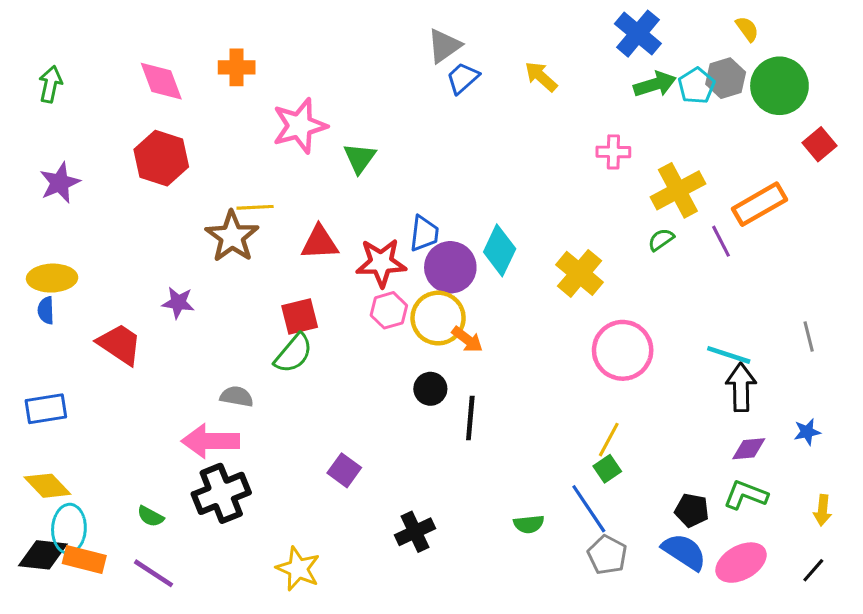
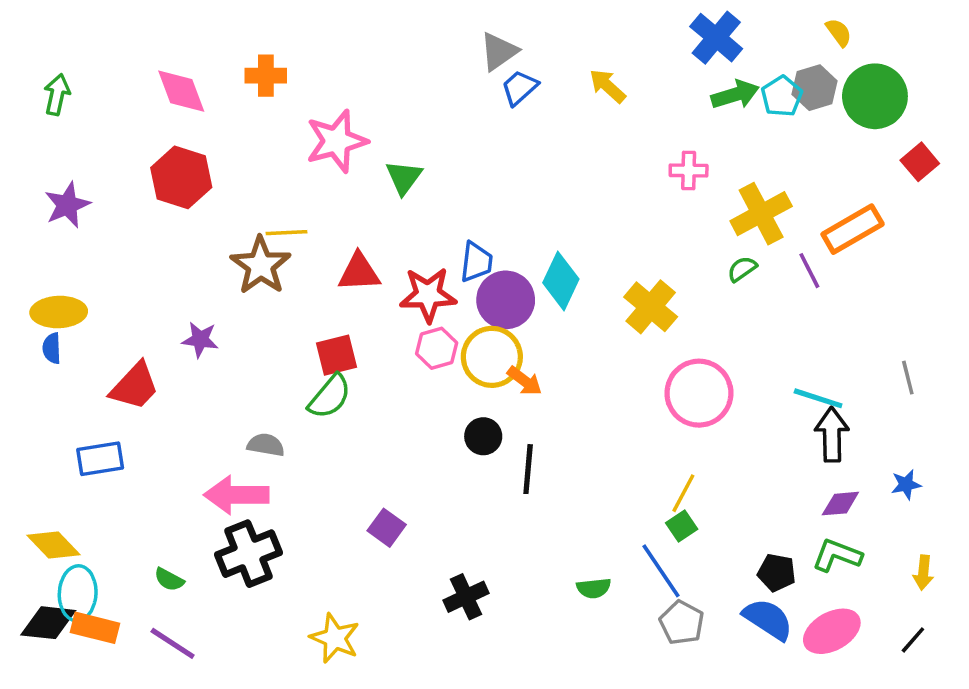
red trapezoid: (120, 344) -> (135, 386), turned 99
blue rectangle: (46, 409) -> (100, 459), moved

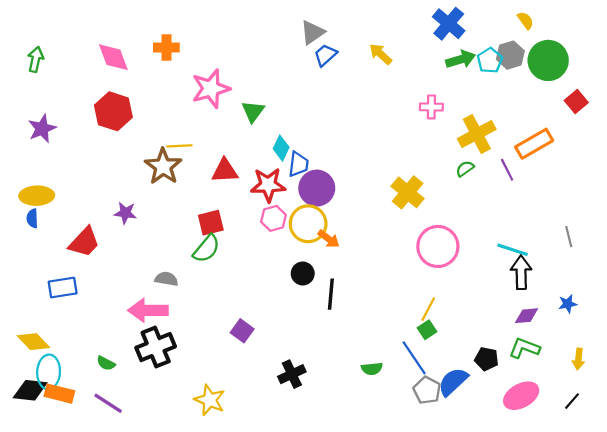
cyan diamond: (561, 281) -> (281, 148), moved, size x0.7
blue semicircle: (768, 619) -> (453, 382), moved, turned -76

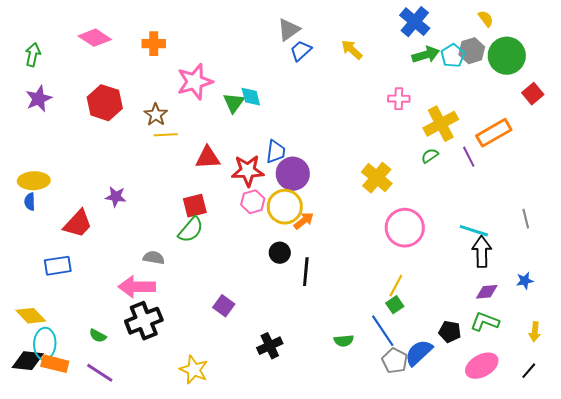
pink diamond: (113, 57) -> (95, 38), moved, turned -36
purple star: (42, 129) -> (39, 99), moved
cyan diamond: (281, 148) -> (251, 97), moved, turned -40
brown star: (163, 166) -> (156, 115), moved, size x0.7
orange arrow: (329, 239) -> (304, 221), turned -75

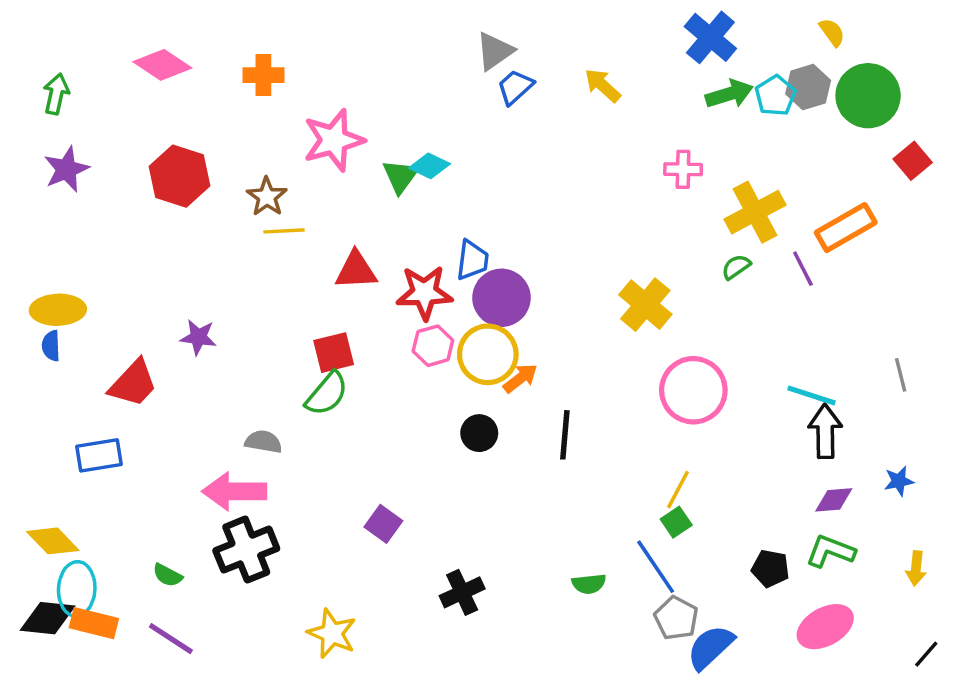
cyan diamond: (251, 97) -> (430, 166), turned -50
black line: (306, 272) -> (565, 435), moved
blue semicircle: (419, 353) -> (710, 647), moved
black line: (529, 371) -> (926, 654), moved

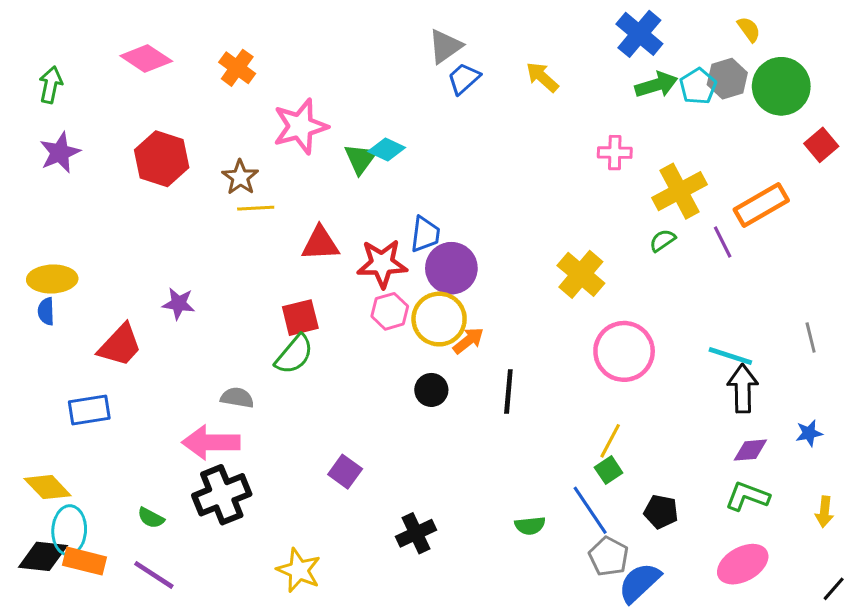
orange cross: (263, 75) -> (237, 68), turned 36
black pentagon: (770, 568) -> (661, 512), moved

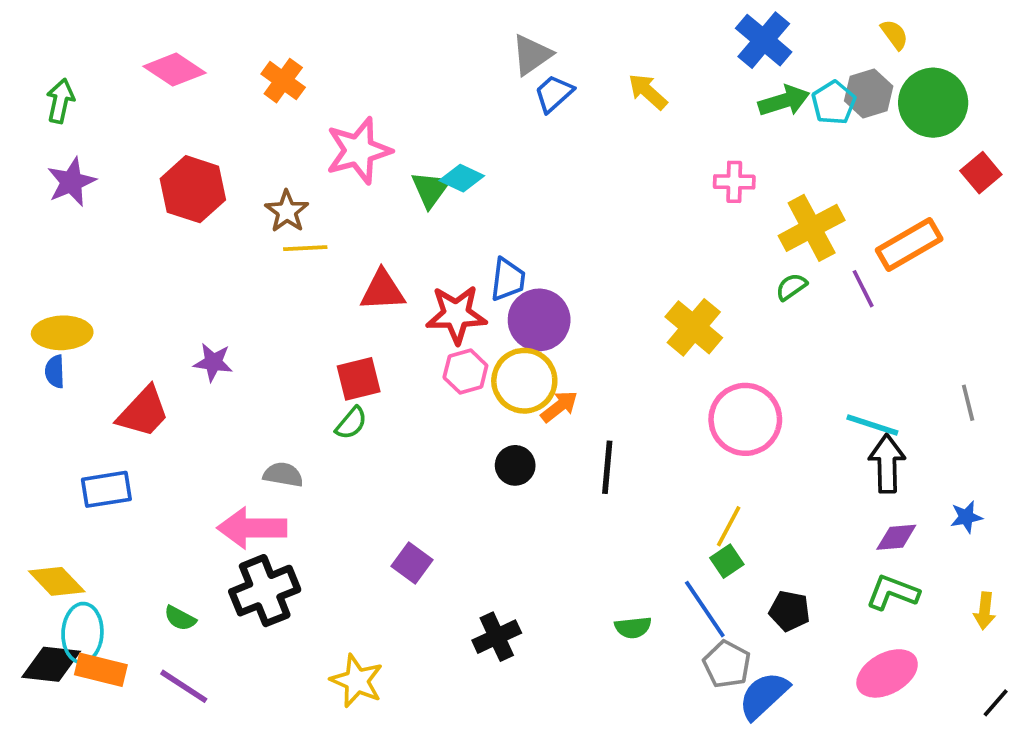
green semicircle: (294, 355) -> (351, 423), size x0.7

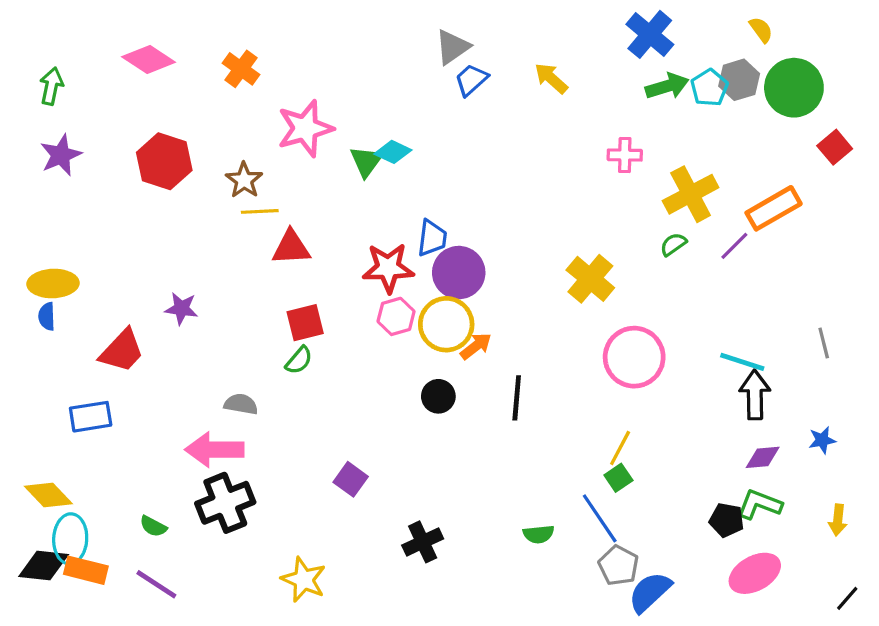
purple line: (863, 289) -> (734, 246), turned 72
red triangle: (383, 290) -> (291, 247), moved
black pentagon: (789, 611) -> (727, 520), moved

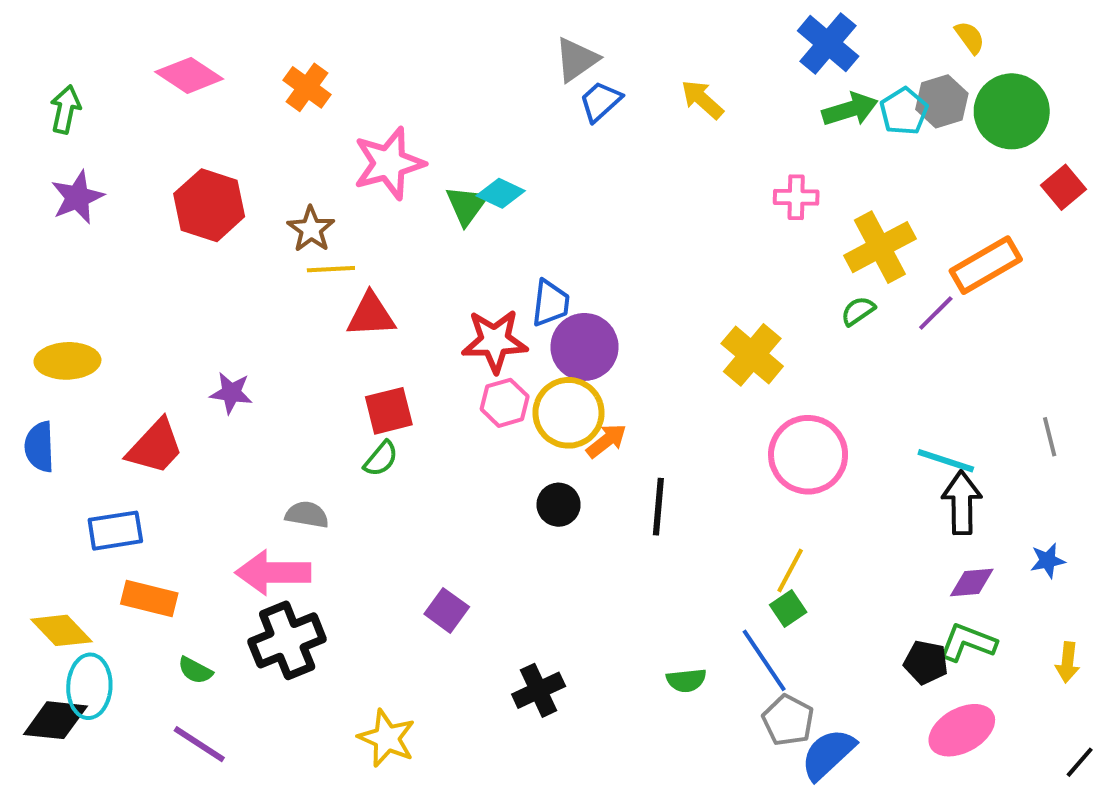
blue semicircle: (47, 316) -> (39, 447), moved, size x1.4
orange rectangle: (86, 570) -> (149, 598), moved

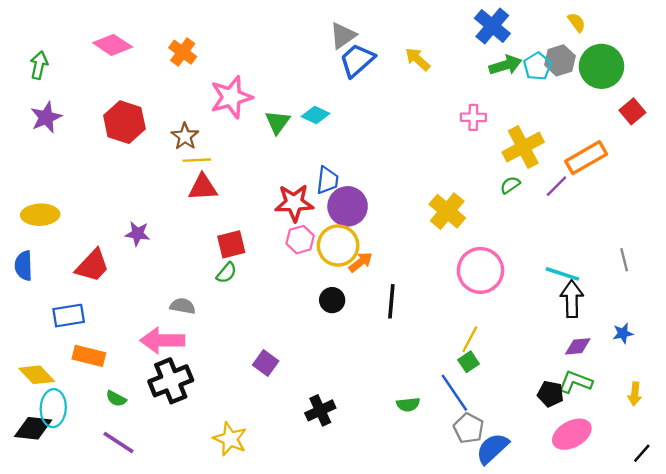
blue trapezoid: (600, 101) -> (357, 60), size x1.4
cyan diamond: (501, 193) -> (316, 115), moved
red triangle: (371, 315) -> (203, 187), moved

